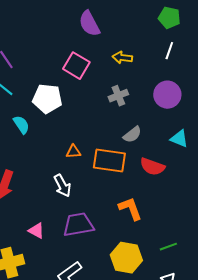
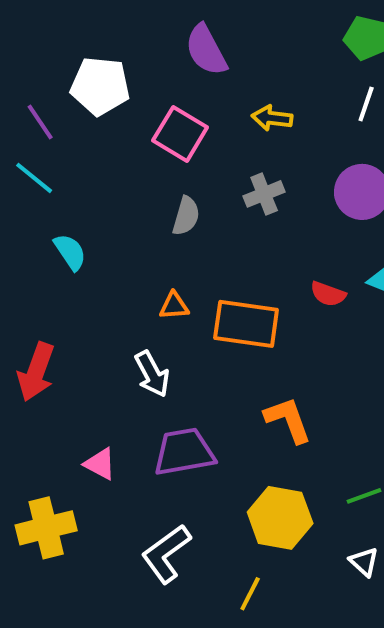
white pentagon: (47, 99) -> (100, 86), moved
gray semicircle: (132, 135) -> (186, 216), moved, turned -36
red semicircle: (152, 167) -> (328, 294), moved, size x0.7

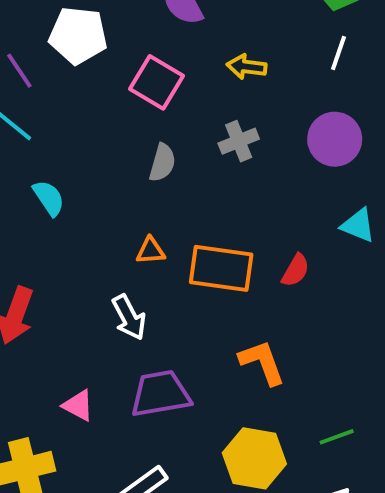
red semicircle: (328, 294) -> (296, 270), moved, turned -80

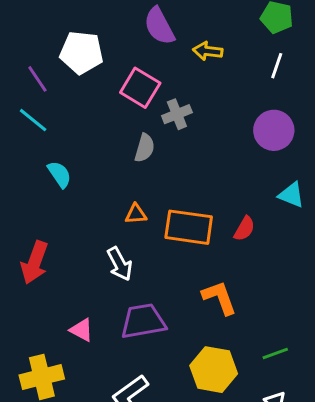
yellow arrow: (247, 67) -> (208, 51), moved
gray cross: (239, 141) -> (177, 114), moved

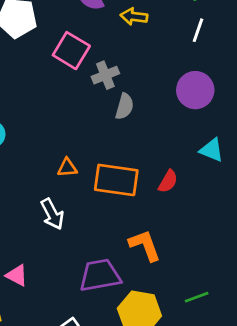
gray semicircle: (145, 148) -> (124, 106), moved
purple trapezoid: (143, 321) -> (100, 275), moved

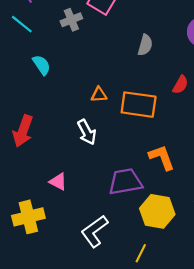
gray cross: (105, 75) -> (71, 20), moved
red semicircle: (168, 181) -> (180, 85), moved

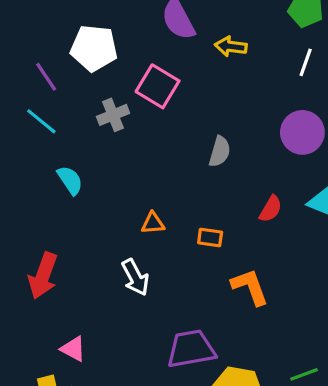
orange rectangle: (139, 105) -> (210, 237), size x0.5
orange L-shape: (162, 157) -> (250, 287), moved
pink triangle: (58, 182) -> (73, 349), moved

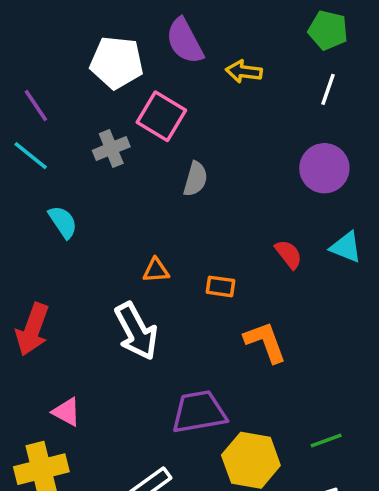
white pentagon: (94, 48) -> (117, 63), moved
gray semicircle: (220, 152) -> (195, 179), moved
red semicircle: (271, 209) -> (289, 254), turned -68
white arrow: (135, 277) -> (136, 331), size x1.4

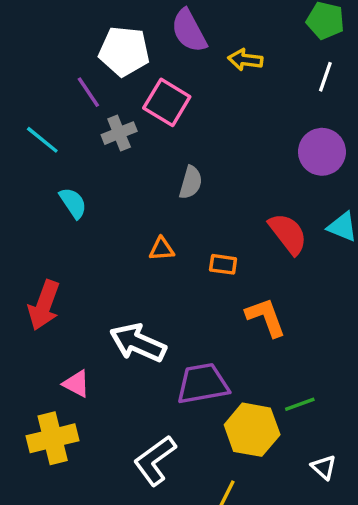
purple line: (36, 106) -> (88, 92), moved
gray semicircle: (195, 179) -> (191, 182), moved
red semicircle: (289, 254) -> (288, 234), size x1.5
white arrow: (136, 331) -> (138, 343), moved, turned 142
green line: (326, 441) -> (300, 404), moved

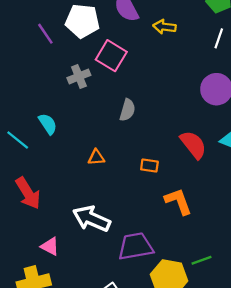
purple line: (88, 92) -> (45, 34), moved
cyan line: (42, 140) -> (18, 140), moved
orange triangle: (162, 249) -> (96, 157), moved
red arrow: (44, 305) -> (28, 193), turned -52

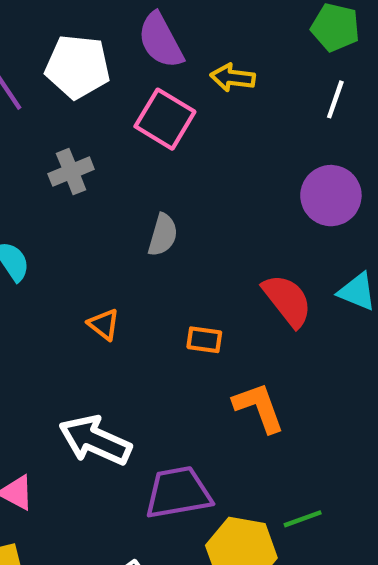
pink square: (111, 56) -> (165, 119), moved
orange triangle: (96, 157) -> (104, 324), turned 42

